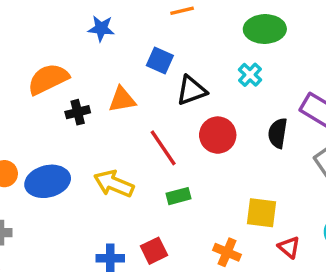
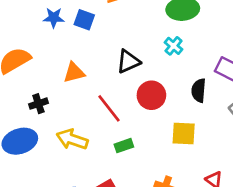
blue square: (160, 60) -> (84, 20), moved
black cross: (78, 112) -> (38, 104), moved
yellow square: (262, 213) -> (184, 134), moved

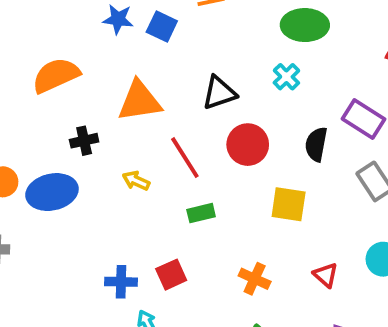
orange triangle: (74, 73) -> (140, 101), size x1.4
yellow arrow: (72, 139) -> (136, 181), moved, size x0.6

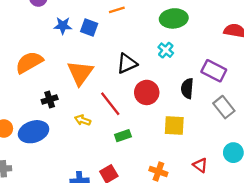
orange triangle: (140, 101) -> (80, 73), turned -40

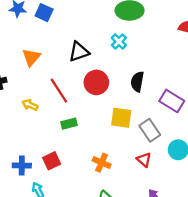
purple rectangle: (214, 71) -> (172, 101), moved
orange triangle: (80, 73) -> (31, 57), size x0.7
gray rectangle: (224, 107) -> (150, 130), moved

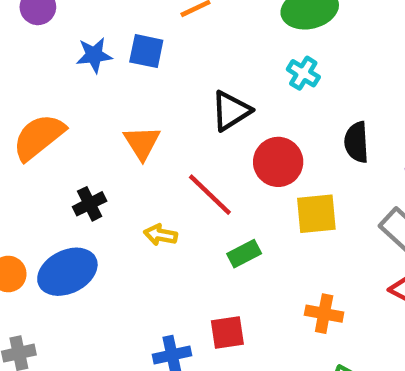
yellow square: (121, 118) -> (316, 214), moved
red square: (52, 161) -> (227, 332), turned 30

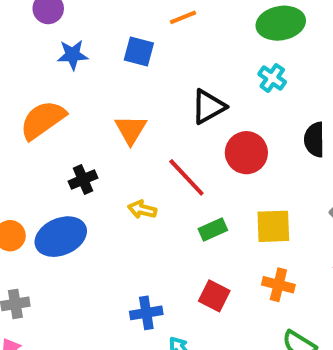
blue star: (94, 55) -> (73, 55), moved
yellow square: (316, 214) -> (273, 226), moved
red square: (227, 332) -> (214, 296), moved, turned 32

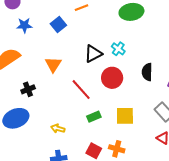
blue square: (139, 51) -> (58, 25), turned 35
cyan cross: (272, 78) -> (118, 49), moved
yellow arrow: (142, 210) -> (58, 129), moved
orange cross: (278, 285) -> (117, 149), moved

